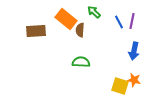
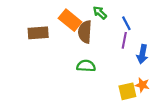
purple line: (132, 21) -> (124, 40), moved
brown semicircle: (80, 30) -> (85, 32), size x1.5
yellow square: (120, 86) -> (127, 91), turned -30

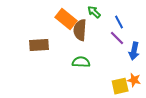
brown rectangle: (38, 33) -> (39, 45), moved
purple line: (124, 40) -> (117, 38), turned -56

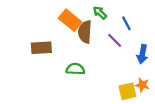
purple line: (117, 38) -> (115, 40), moved
green semicircle: (81, 62) -> (75, 69), moved

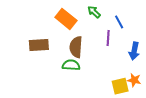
brown semicircle: (85, 32) -> (76, 47), moved
purple line: (115, 40) -> (108, 38), turned 49

